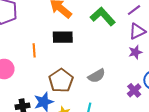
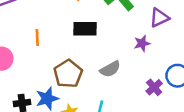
black rectangle: (63, 37) -> (85, 29), moved
purple star: (135, 52) -> (142, 43), moved

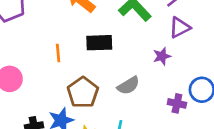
orange line: (37, 37) -> (58, 53), moved
purple cross: (154, 87) -> (177, 103), turned -35

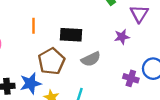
purple triangle: (180, 28) -> (139, 14), turned -36
black rectangle: (99, 43) -> (71, 35), moved

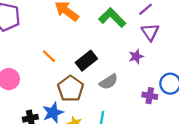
orange line: (33, 26) -> (49, 56), turned -40
black rectangle: (71, 35) -> (86, 61), turned -35

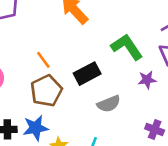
green L-shape: (112, 18) -> (127, 47), moved
brown pentagon: (71, 89) -> (46, 91), moved

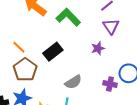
green L-shape: (127, 47) -> (68, 17), moved
gray semicircle: (109, 104) -> (73, 82), moved

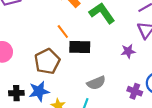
orange line: (19, 47) -> (63, 32), moved
black rectangle: (53, 52) -> (80, 47), turned 30

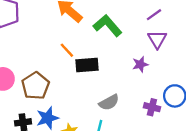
brown pentagon: (47, 61) -> (35, 86), moved

